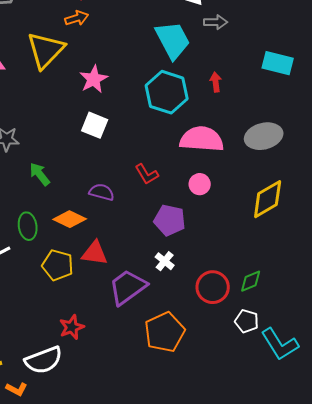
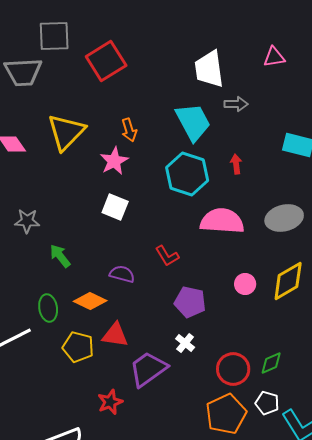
orange arrow: (77, 18) -> (129, 130), moved, turned 90
pink circle: (200, 184) -> (245, 284), moved
red star: (72, 327) -> (110, 402), moved
orange pentagon: (165, 332) -> (226, 414), moved

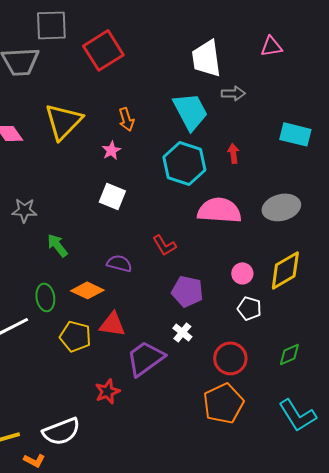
pink star: (114, 161) -> (111, 150), size x0.7
green diamond: (271, 363) -> (289, 354), moved
white pentagon: (267, 403) -> (249, 308), moved

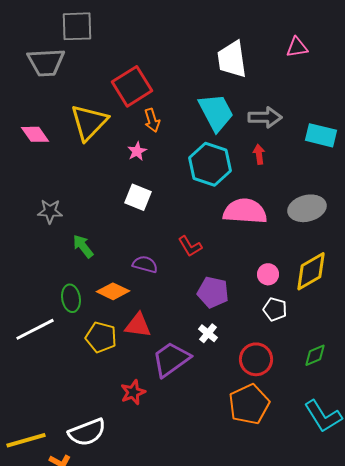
red square: (103, 50) -> (132, 86), moved
gray arrow: (233, 93) -> (265, 117), moved, size x1.4

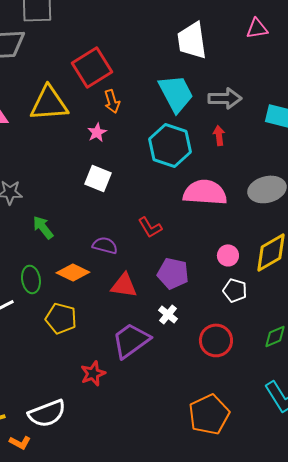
yellow triangle: (89, 122) -> (49, 103), turned 42
red triangle: (138, 325) -> (124, 285), moved
orange pentagon: (249, 404) -> (209, 414), moved

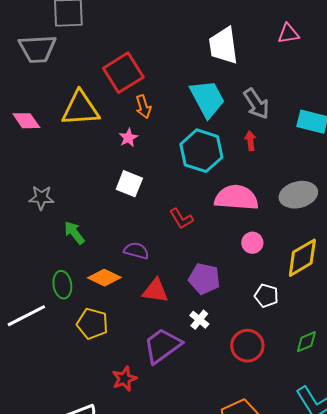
gray arrow: (225, 98) -> (256, 104), turned 56
red L-shape: (150, 227) -> (181, 219), moved
pink circle: (228, 255) -> (252, 243), moved

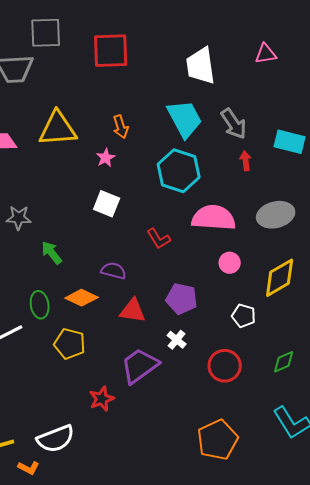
red square: (123, 73) -> (111, 51), moved, turned 30
red arrow: (250, 141) -> (246, 161), moved

